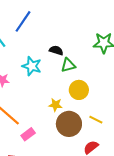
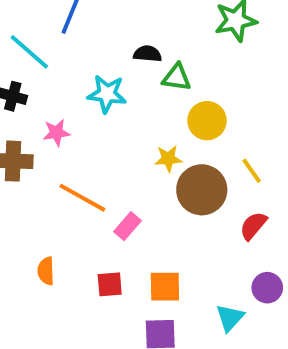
green triangle: (68, 65) -> (177, 77), turned 35
yellow line: (96, 120) -> (252, 171), turned 40

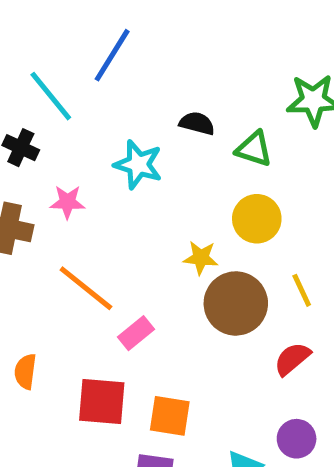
green triangle: (177, 77) -> (254, 149), moved
red square: (110, 284) -> (102, 402), size x1.5

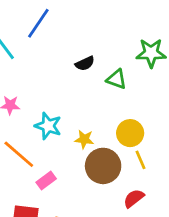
black semicircle: (197, 123) -> (85, 63), turned 138
cyan star: (138, 165) -> (48, 126), moved
yellow circle: (257, 219) -> (130, 133), moved

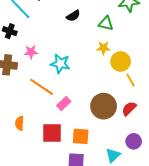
black semicircle: (85, 63) -> (73, 16), moved
yellow star: (84, 139) -> (103, 48), moved
brown circle: (103, 166) -> (104, 106), moved

